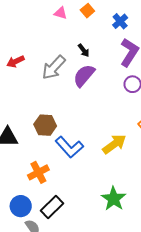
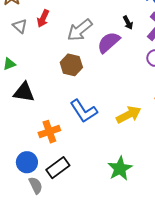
black arrow: (84, 50) -> (128, 23), moved
red arrow: (16, 61) -> (43, 18), turned -48
brown hexagon: (45, 125) -> (71, 65), moved

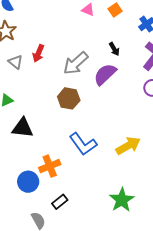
black arrow: (128, 23) -> (114, 49), moved
blue circle: (27, 162) -> (28, 182), moved
black rectangle: (58, 168) -> (60, 202), size x0.7

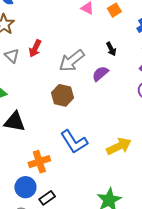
purple semicircle: (105, 74) -> (100, 74), size x0.7
blue circle: (28, 182) -> (25, 187), moved

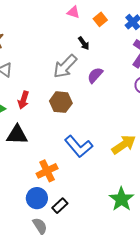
orange square: (114, 10) -> (100, 19), moved
red arrow: (35, 48) -> (23, 100), moved
black arrow: (111, 49) -> (84, 43), moved

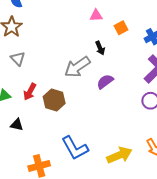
pink triangle: (73, 12) -> (96, 15), turned -32
brown hexagon: (61, 102) -> (54, 100), moved
black triangle: (17, 135) -> (17, 125), size x0.6

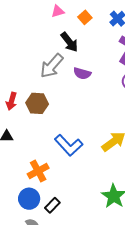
black arrow: (100, 48) -> (69, 42), size x1.5
purple semicircle: (105, 82) -> (82, 73), turned -114

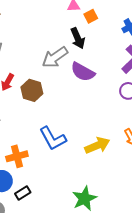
orange square: (85, 17) -> (91, 16), moved
purple semicircle: (82, 73) -> (83, 72), size x1.4

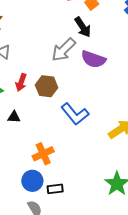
blue L-shape: (53, 138) -> (75, 114), moved
black rectangle: (23, 193) -> (55, 189), turned 35

